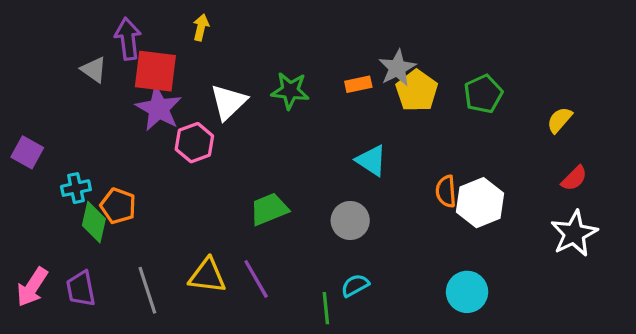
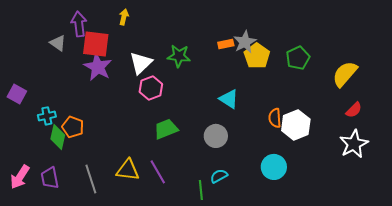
orange rectangle: (358, 84) -> (226, 44), moved
yellow semicircle: (560, 120) -> (345, 74), size x1.6
pink hexagon: (194, 143) -> (151, 88), moved
cyan circle: (467, 292) -> (274, 167), moved

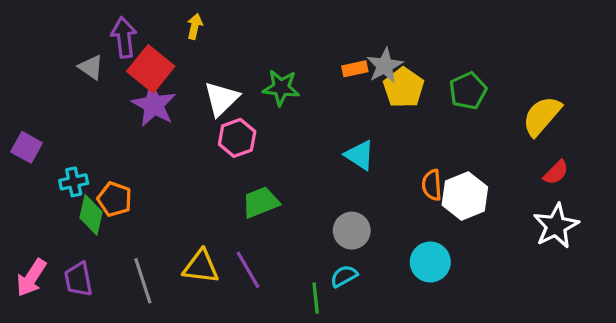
red square: (96, 44) -> (151, 69), turned 32
gray circle: (216, 136) -> (352, 231), moved

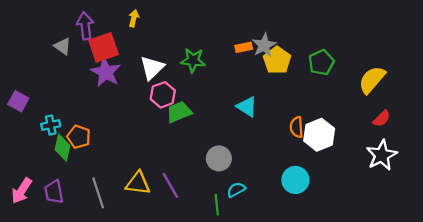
red square: (151, 69) -> (104, 47), turned 32
green trapezoid: (261, 202) -> (179, 112), moved
gray circle: (352, 231) -> (219, 158), moved

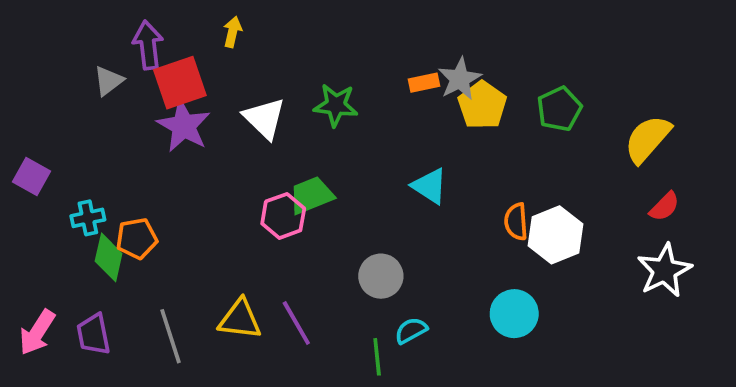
gray triangle: (63, 46) -> (109, 81), turned 48
white triangle: (152, 68) -> (264, 118), turned -32
pink hexagon: (163, 95) -> (283, 216), moved
orange pentagon: (79, 137) -> (137, 239), turned -30

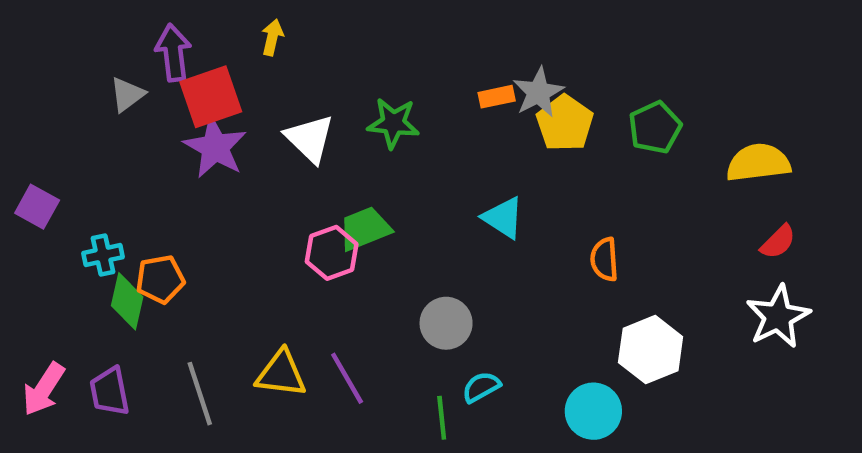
yellow semicircle: (648, 139) -> (758, 163), turned 42
white hexagon: (556, 235) -> (651, 350), moved
cyan circle: (514, 314) -> (593, 411), moved

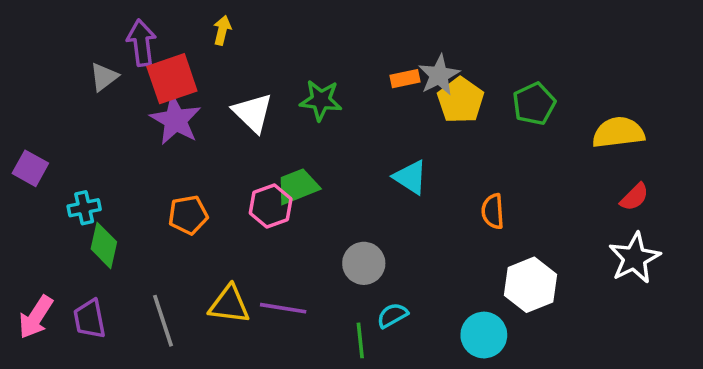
orange pentagon: (160, 279) -> (188, 215), moved
purple line: (347, 378) -> (283, 308), turned -51

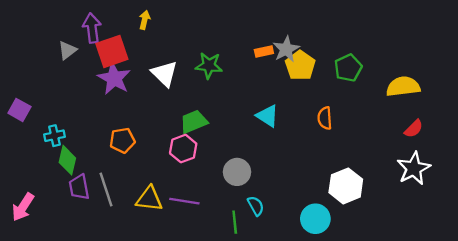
pink hexagon: (271, 206) -> (183, 149), moved
orange semicircle: (493, 211) -> (325, 118), moved
cyan semicircle: (392, 315) -> (256, 206), turned 90
purple trapezoid: (90, 319) -> (79, 187), moved
gray line: (163, 321) -> (106, 189), moved

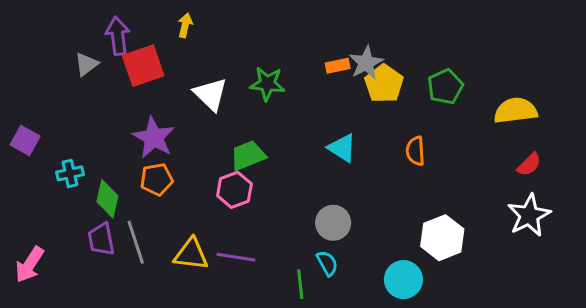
purple star: (114, 78) -> (154, 138), moved
green diamond: (67, 160) -> (107, 199), moved
gray circle: (237, 172) -> (333, 223), moved

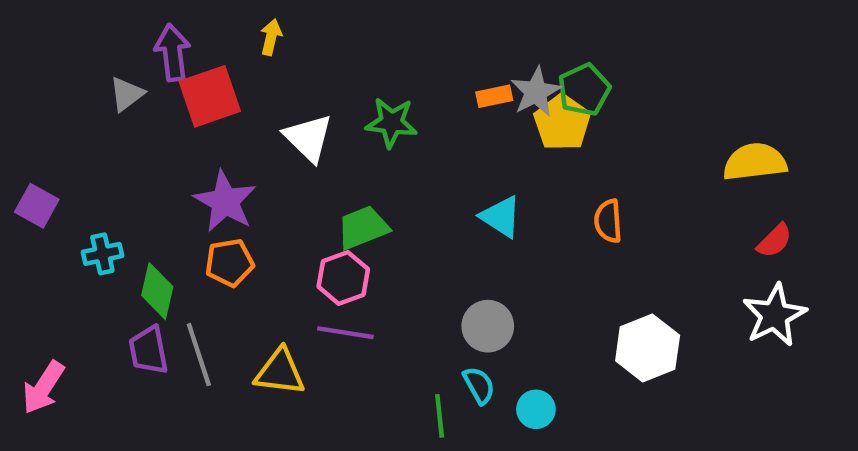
green pentagon: (445, 87) -> (584, 90), moved
purple line: (236, 257) -> (345, 333), moved
cyan circle: (403, 280) -> (536, 409), moved, size x0.7

